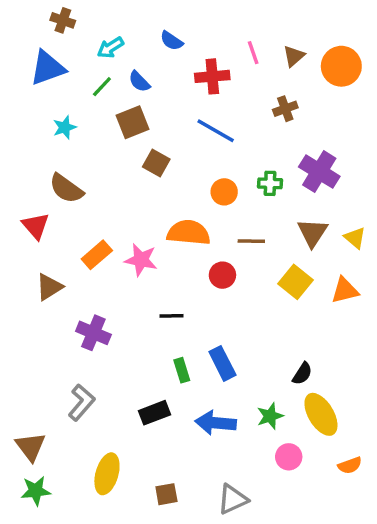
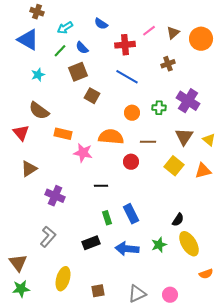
pink line: (253, 53) -> (149, 31), turned 72
blue triangle: (48, 68) -> (28, 40), turned 50
orange rectangle: (97, 255) -> (63, 134), moved, turned 54
pink circle: (289, 457) -> (170, 295), moved

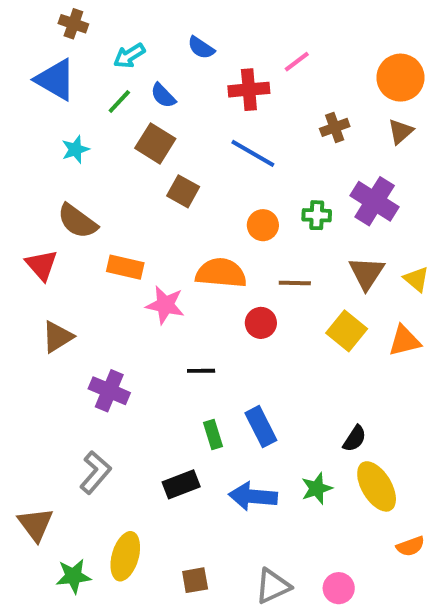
brown triangle: (173, 33) -> (400, 131), moved
brown square: (78, 72) -> (155, 143), turned -36
green star: (21, 289) -> (73, 576), moved

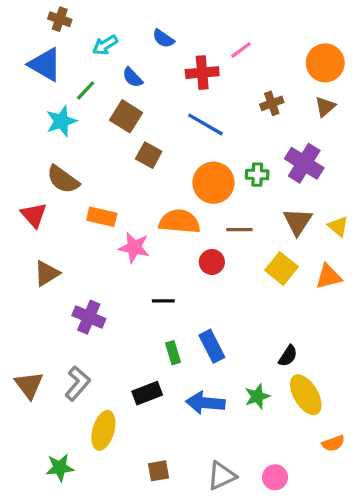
green line: (119, 102) -> (86, 90), moved
cyan star: (75, 149) -> (61, 121), size x1.4
orange circle: (263, 225) -> (213, 183), size x1.6
brown triangle: (36, 524) -> (29, 385), moved
yellow ellipse: (125, 556) -> (103, 430), moved

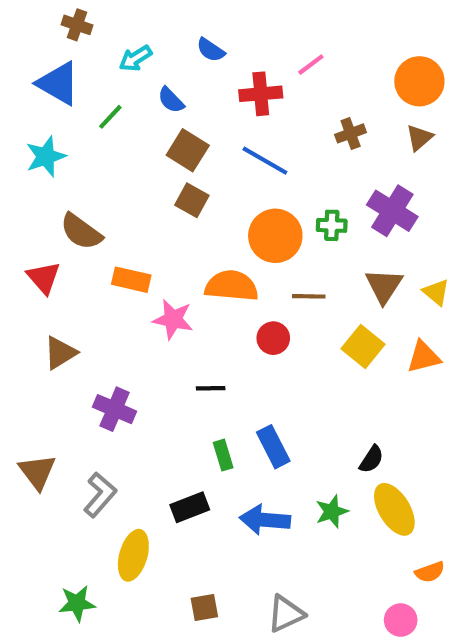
brown square: (126, 116) -> (188, 150), moved
cyan star: (61, 121) -> (46, 156), moved
brown triangle: (29, 385) -> (37, 472), moved
pink circle: (275, 477) -> (401, 620), moved

